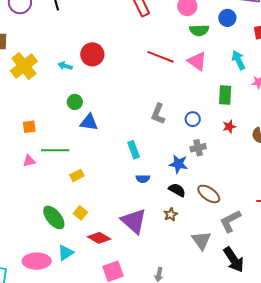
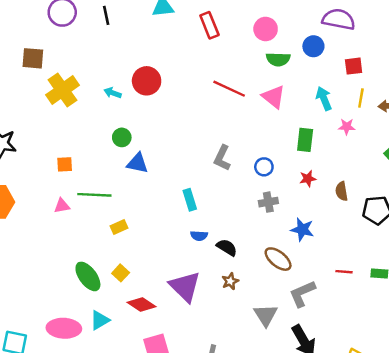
blue star: (178, 164) -> (302, 230), moved
black semicircle: (177, 190) -> (227, 247), moved

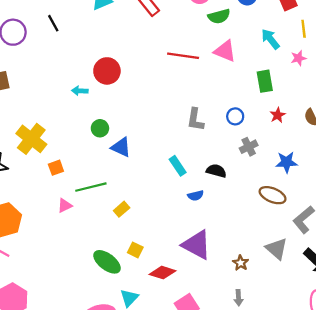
yellow cross: (63, 90) -> (31, 139), moved
blue triangle: (137, 163) -> (121, 147), turned 30
black semicircle: (227, 247) -> (216, 171), moved
brown star: (230, 281) -> (241, 263), moved

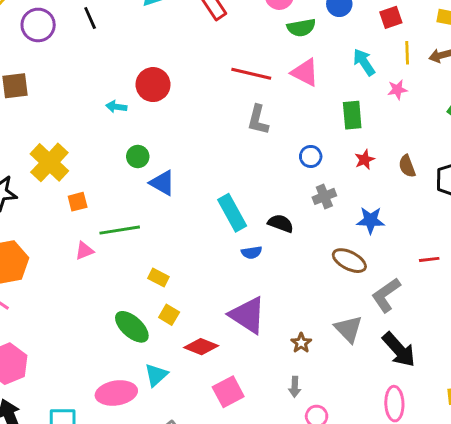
gray L-shape: (195, 120) -> (258, 120), moved
cyan rectangle: (178, 166) -> (232, 213), size x1.4
yellow rectangle: (122, 209) -> (158, 278), moved, turned 63

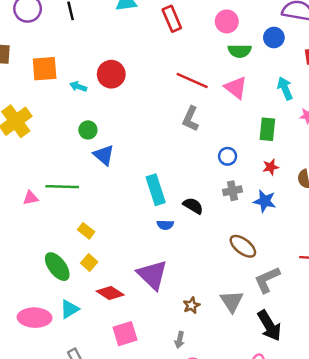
orange square: (78, 202) -> (45, 69), moved, size x1.6
blue star: (371, 220) -> (265, 201), moved

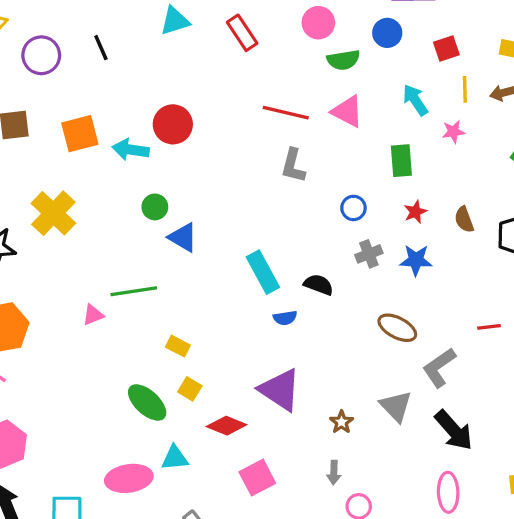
cyan arrow: (78, 87) -> (131, 150), size x1.5
cyan triangle: (69, 309) -> (175, 458), turned 36

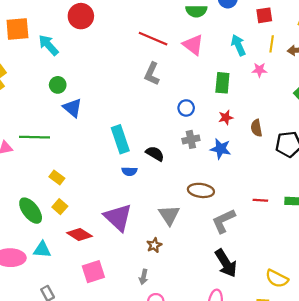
red circle: (173, 124) -> (81, 16), moved
cyan arrow: (131, 150) -> (48, 45), turned 30
brown ellipse: (397, 328) -> (201, 190), turned -30
gray triangle: (396, 406) -> (169, 215), moved

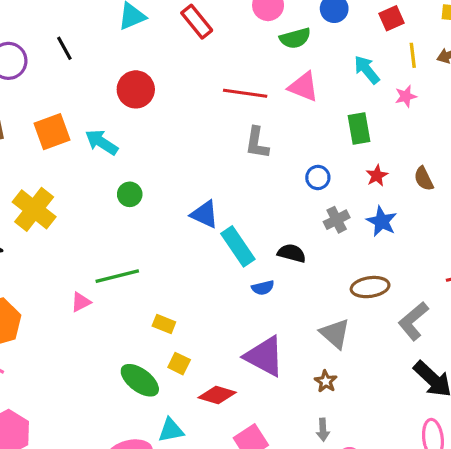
blue triangle: (72, 108) -> (205, 214), moved
blue star: (221, 149) -> (382, 221), turned 30

